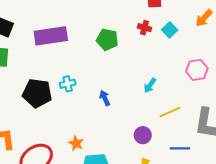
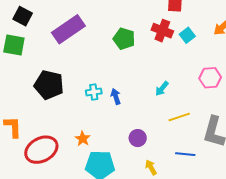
red cross: (144, 28) -> (162, 31), size x1.5
purple rectangle: (51, 36) -> (68, 29), turned -32
cyan cross: (68, 84) -> (94, 92), moved
purple circle: (143, 135) -> (138, 138), moved

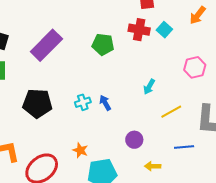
yellow arrow: (151, 167) -> (153, 166), turned -49

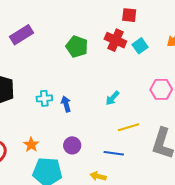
purple rectangle: (46, 45) -> (22, 35), size x0.7
purple circle: (134, 140) -> (72, 145), moved
blue line: (184, 147) -> (114, 153), moved

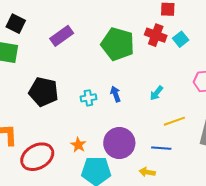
green pentagon: (77, 47) -> (118, 44), size x1.5
blue arrow: (66, 104) -> (115, 94), moved
purple circle: (72, 145) -> (119, 143), size x1.8

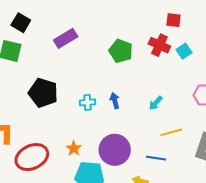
green pentagon: (118, 44) -> (121, 51), size x0.7

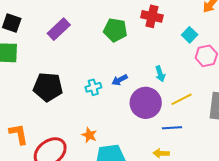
cyan square: (184, 51) -> (190, 35), moved
blue arrow: (115, 101) -> (120, 80), turned -91
cyan arrow: (156, 103) -> (160, 74), turned -49
purple circle: (115, 150) -> (146, 103), moved

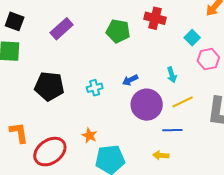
cyan arrow: (160, 74) -> (172, 75), moved
blue arrow: (120, 80) -> (130, 80), moved

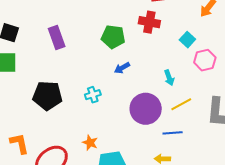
purple rectangle: (62, 29) -> (57, 38), turned -65
blue arrow: (130, 80) -> (122, 68), moved

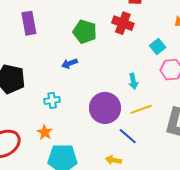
blue arrow: (122, 68) -> (69, 64), moved
cyan cross: (93, 95) -> (52, 100), moved
blue line: (173, 133) -> (128, 136), turned 36

